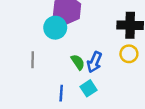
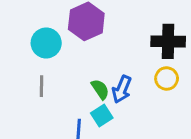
cyan circle: (55, 28) -> (46, 43), moved
cyan square: (89, 88) -> (102, 116), moved

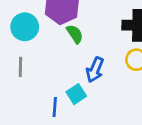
green semicircle: (100, 89) -> (75, 34), moved

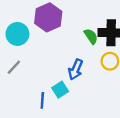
green semicircle: (75, 34) -> (91, 36), moved
gray line: (20, 67) -> (14, 67), turned 42

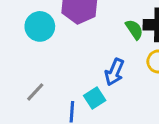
gray line: (14, 67) -> (35, 92), moved

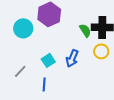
cyan square: (95, 98) -> (48, 60), moved

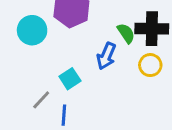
blue arrow: (72, 58) -> (106, 56), moved
gray line: (20, 71) -> (41, 100), moved

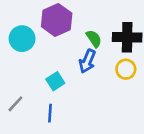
green semicircle: (126, 33) -> (94, 39), moved
gray line: (41, 100) -> (15, 104), moved

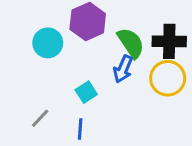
green semicircle: (94, 39) -> (131, 43), size x1.5
yellow circle: (126, 69) -> (168, 78), size x1.5

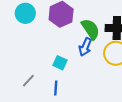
cyan circle: (48, 43) -> (25, 13), moved
cyan square: (86, 92) -> (60, 63), turned -32

